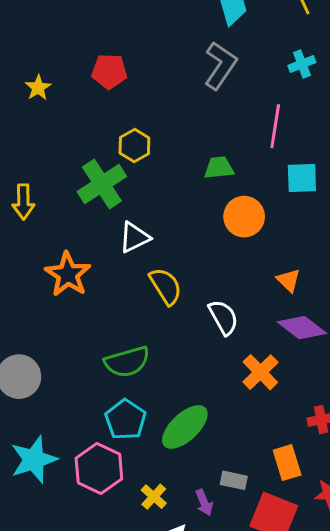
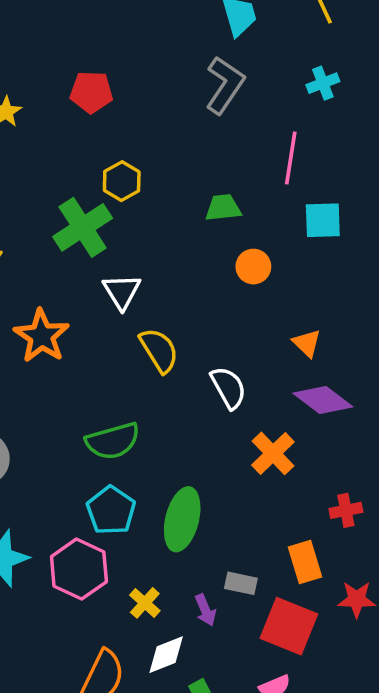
orange circle: (244, 217) -> (253, 267), size x0.7
white triangle: (134, 237) -> (122, 291), turned -36
green ellipse: (185, 427) -> (182, 519), turned -33

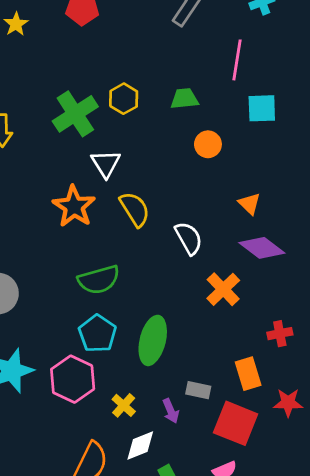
yellow hexagon: (122, 181) -> (124, 99), moved
orange star: (42, 336) -> (74, 206), moved

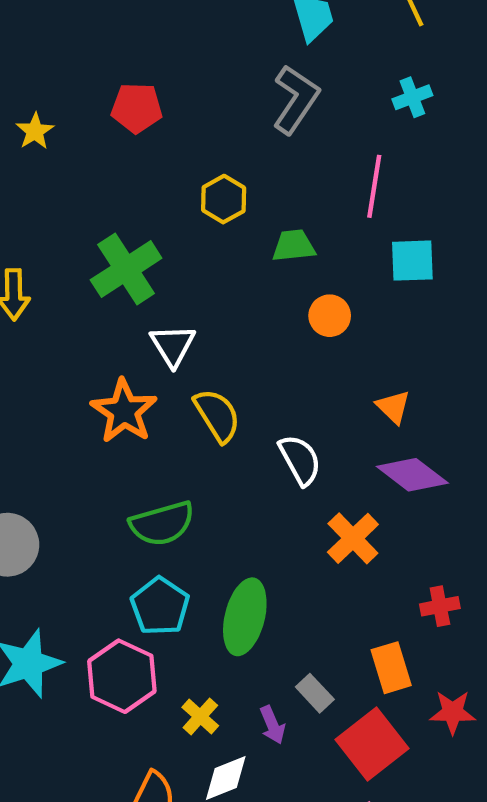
yellow hexagon: (124, 99) -> (224, 199), moved
gray rectangle: (198, 390) -> (315, 693), turned 35
red square: (236, 423) -> (372, 744), turned 30

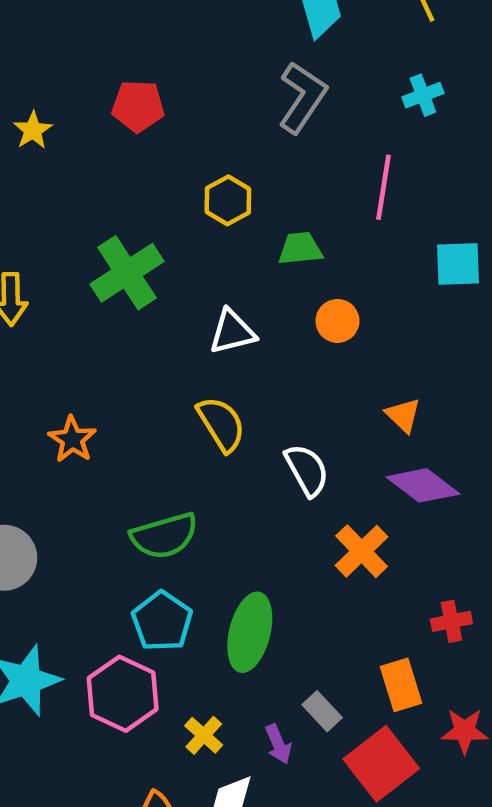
cyan square: (412, 261) -> (458, 264), moved
white triangle: (173, 345) -> (232, 332), moved, turned 48
orange star: (124, 411) -> (72, 439), moved, size x0.7

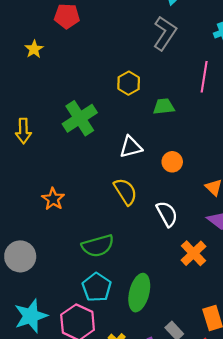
red pentagon: (138, 106) -> (67, 16), moved
orange circle: (337, 321) -> (172, 162), moved

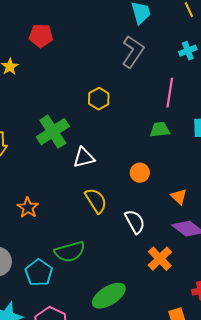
green trapezoid: (164, 107) -> (160, 130), moved
white triangle: (131, 147) -> (84, 158), moved
cyan pentagon: (97, 287) -> (39, 273), moved
green ellipse: (139, 293) -> (109, 296), turned 44

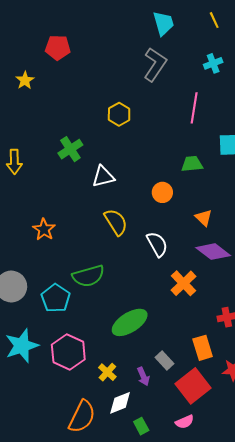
green trapezoid: (160, 130) -> (192, 164), moved
green cross: (53, 132) -> (70, 149), size x0.7

